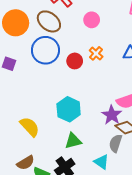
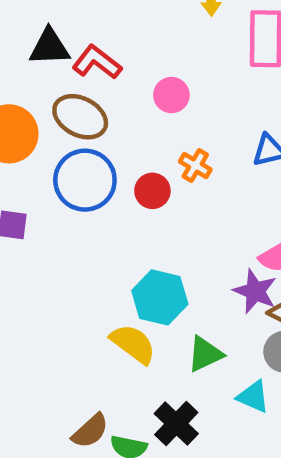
yellow semicircle: (30, 127) -> (133, 344), moved
green triangle: (73, 141) -> (205, 354), moved

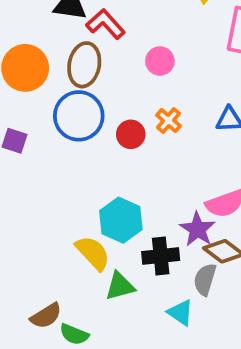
brown ellipse: (80, 117) -> (84, 65), turned 63
green triangle: (205, 354) -> (120, 286), moved
black cross: (176, 424) -> (161, 256), moved, turned 30

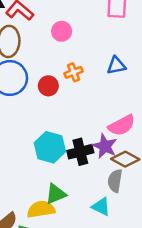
orange cross: (169, 120) -> (74, 72), turned 36
yellow semicircle: (93, 253) -> (41, 209), moved, turned -48
black cross: (161, 256) -> (80, 152), moved

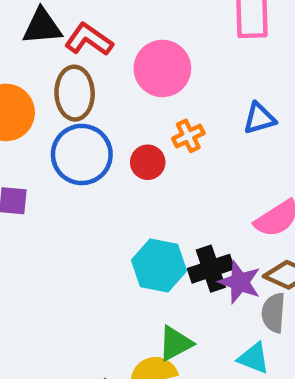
pink circle: (62, 31) -> (162, 68), size x1.6
purple star: (105, 146) -> (240, 282), moved

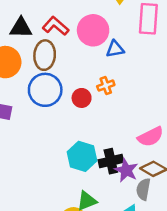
black triangle: (42, 27) -> (21, 28), moved
pink circle: (162, 68) -> (93, 30), moved
blue triangle: (259, 118) -> (115, 49), moved

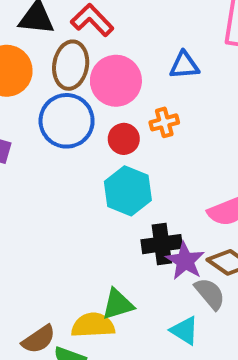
pink circle: (93, 30) -> (116, 81), moved
cyan hexagon: (82, 156) -> (128, 191), moved
gray semicircle: (143, 189) -> (210, 294), turned 125

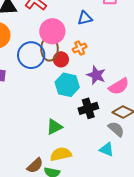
brown ellipse: (71, 65) -> (50, 49), moved
purple star: (185, 261) -> (96, 75), moved
green triangle: (118, 304) -> (54, 127), moved

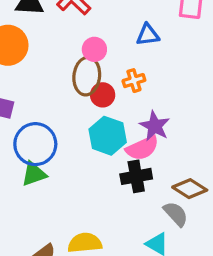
pink circle: (52, 31) -> (94, 49), size x0.6
blue circle: (31, 55) -> (35, 144), moved
pink semicircle: (119, 86) -> (142, 148), moved
green triangle: (54, 127) -> (34, 174), moved

